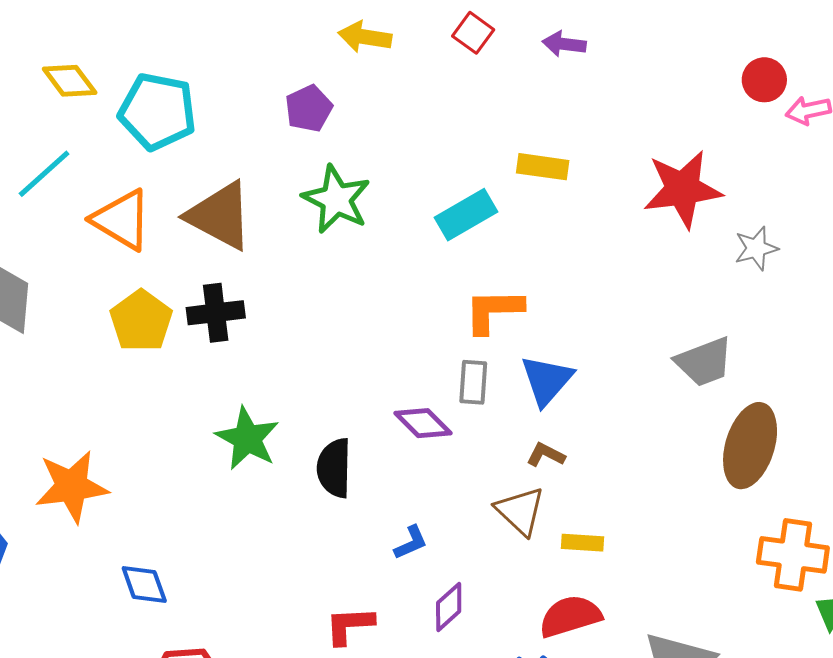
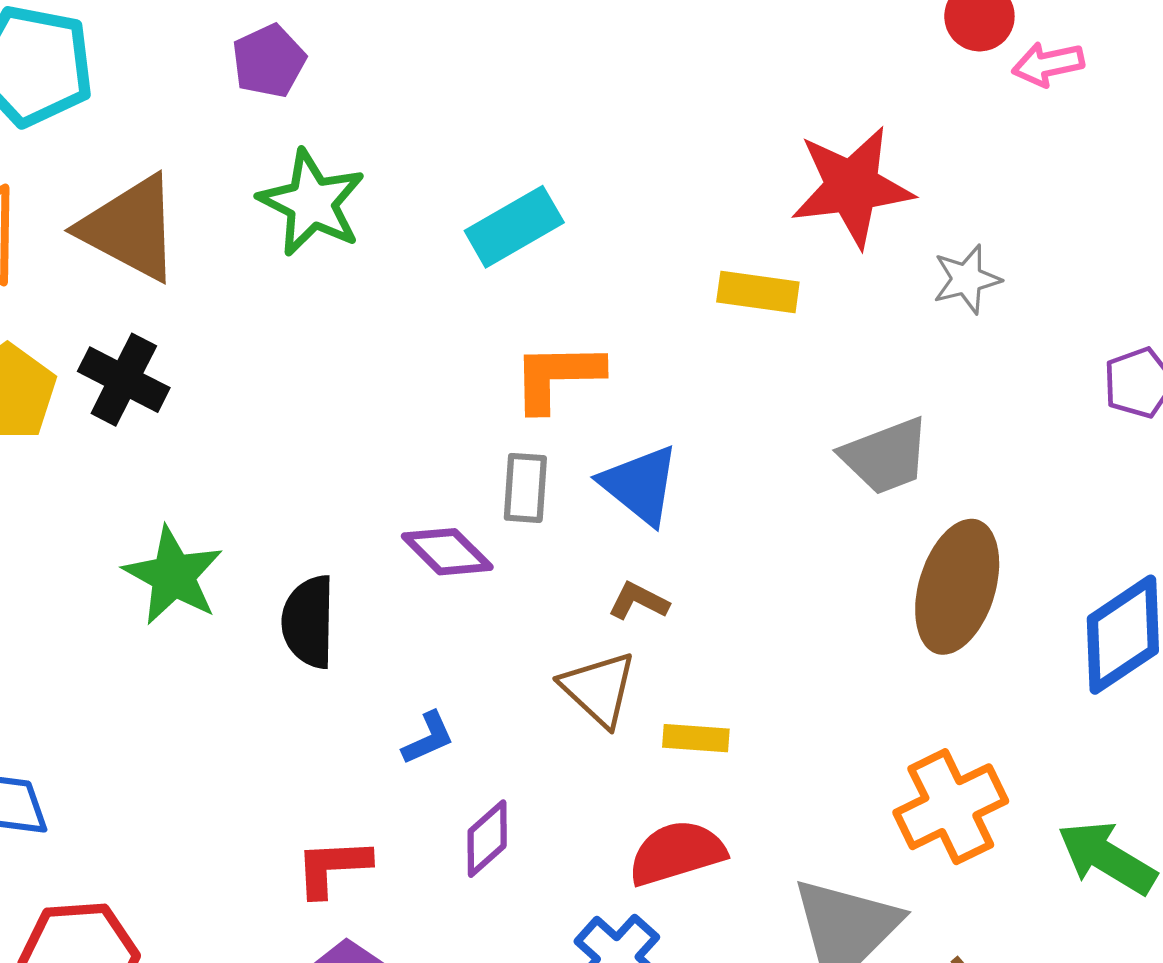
yellow rectangle: (543, 167) -> (758, 292), moved
black cross: (216, 313) -> (124, 380), turned 34
blue triangle: (547, 380) -> (640, 485), turned -32
orange cross: (793, 555) -> (951, 807), moved, turned -34

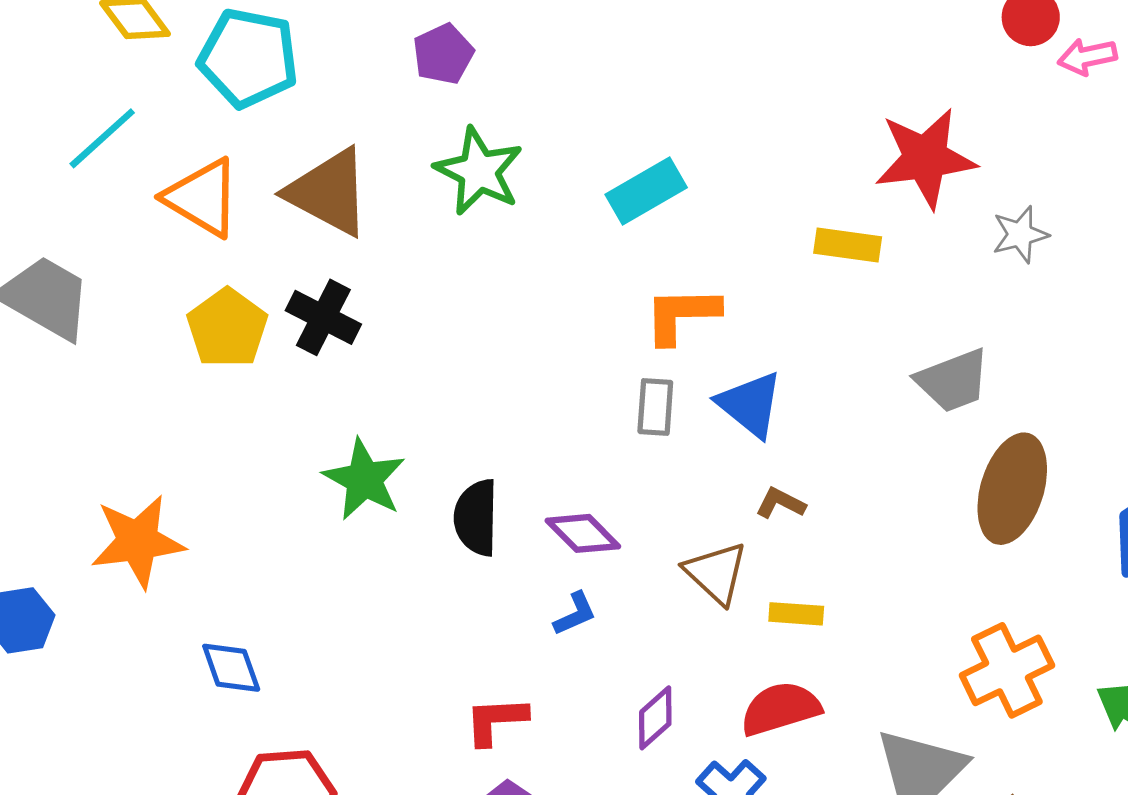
purple diamond: (447, 552) -> (583, 533), moved
brown L-shape: (638, 601) -> (780, 503), moved
purple diamond: (487, 839) -> (655, 718), moved

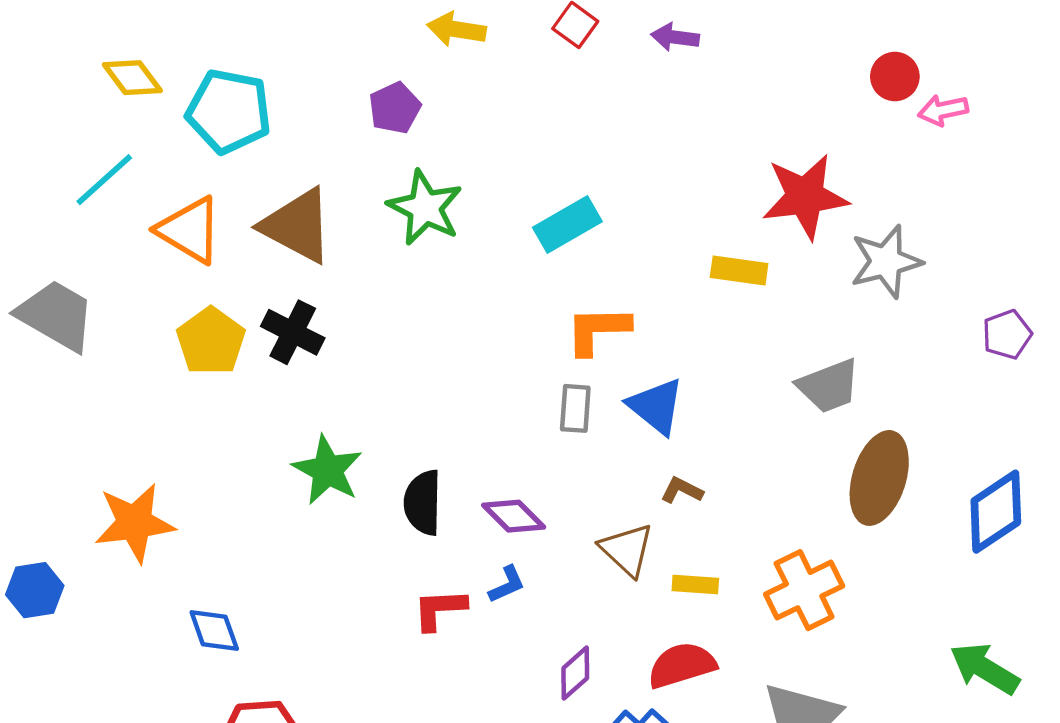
gray star: (1020, 234) -> (886, 262), size x1.5
orange cross: (1007, 670) -> (804, 590), moved
red L-shape: (496, 720) -> (440, 609), moved

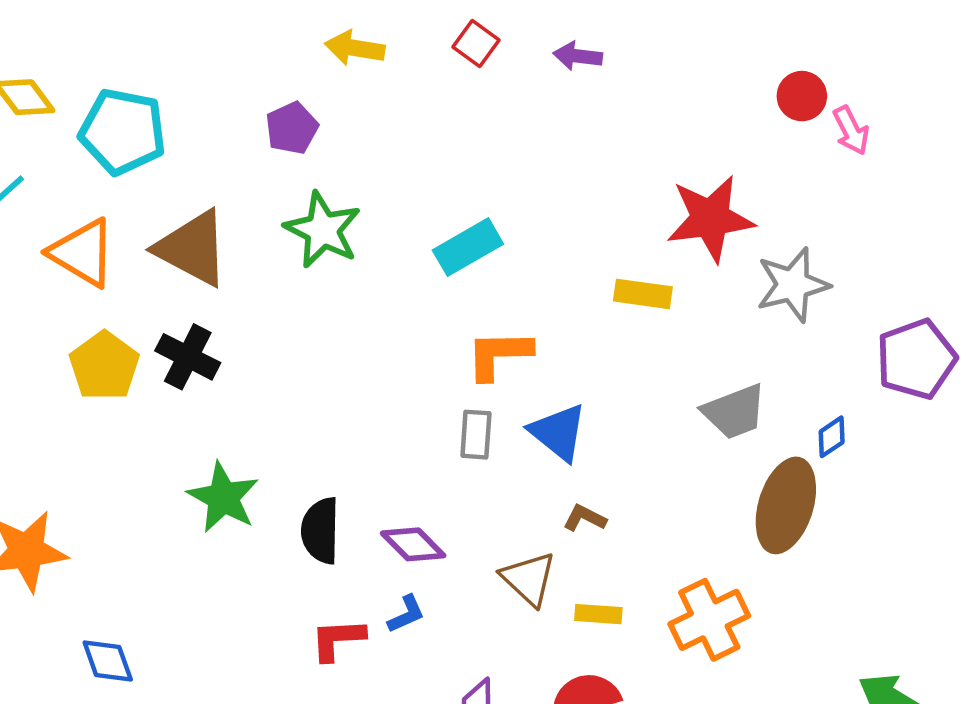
pink arrow: (943, 110) -> (851, 130), turned -105
purple pentagon: (1007, 334) -> (916, 359), size x1.6
blue diamond: (996, 512) -> (832, 437), moved, size x0.5

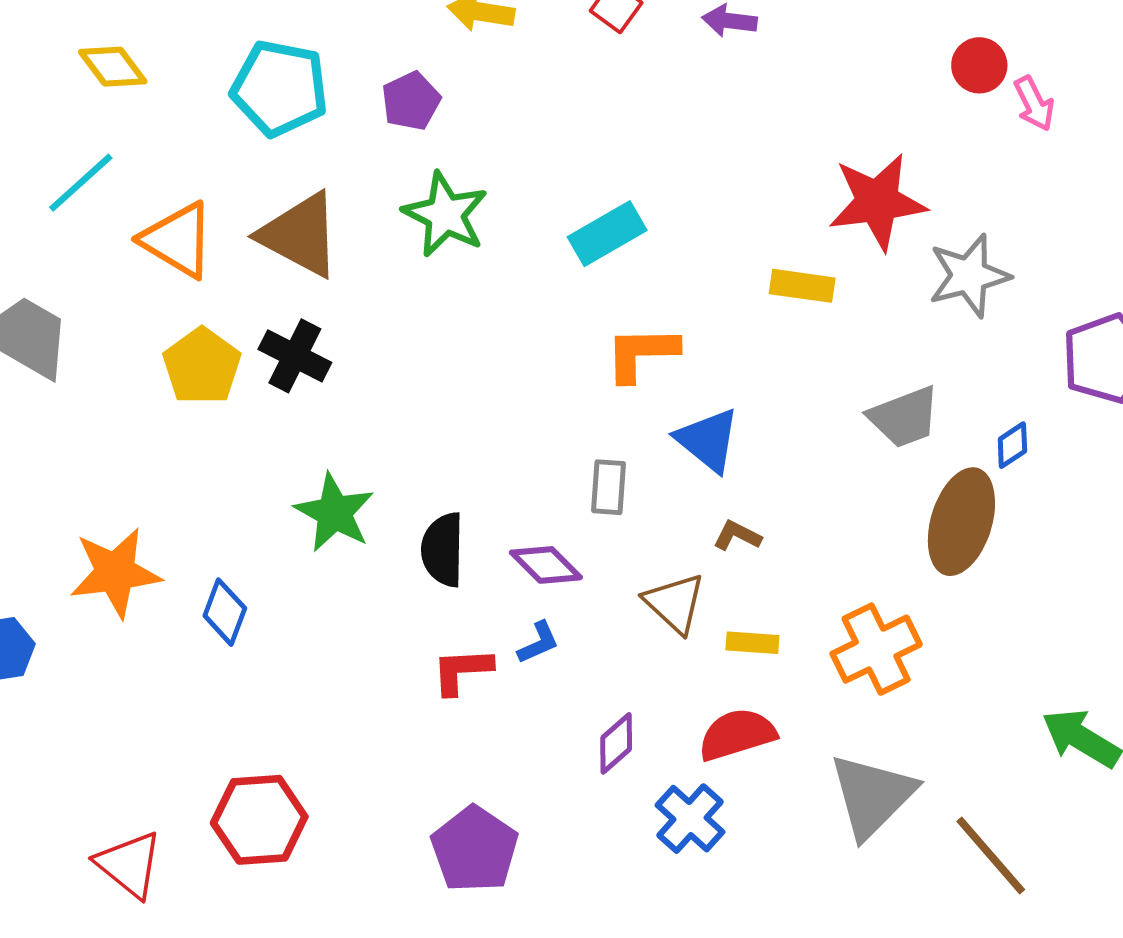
cyan pentagon: (123, 132) -> (280, 88), moved
gray rectangle: (476, 435) -> (608, 487), moved
blue diamond: (108, 661) -> (225, 612), moved, turned 40

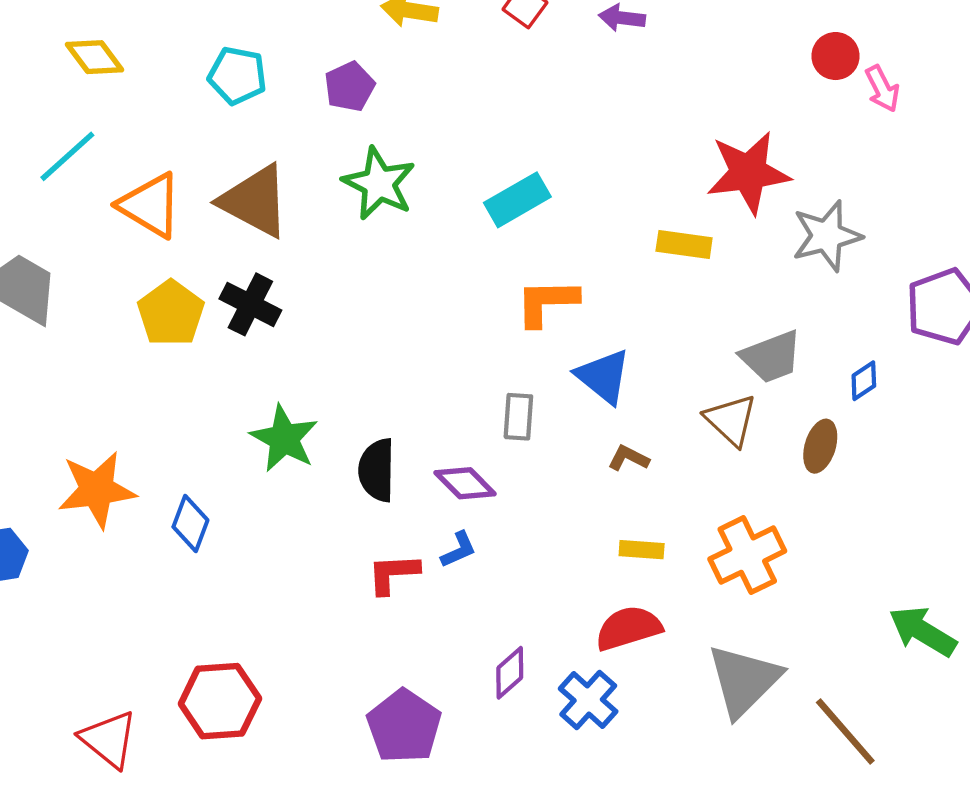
cyan pentagon: (280, 88) -> (237, 76), size x0.7
brown ellipse: (961, 522) -> (820, 446), size x0.6
brown triangle: (675, 603) -> (731, 420), moved
purple diamond: (616, 743) -> (510, 673), moved

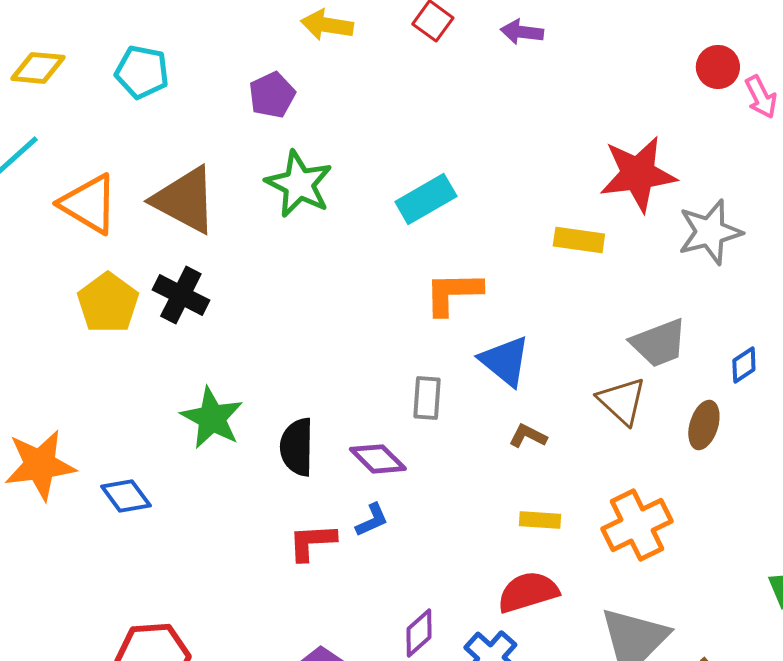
yellow diamond: (95, 57) -> (38, 68), turned -48
cyan pentagon: (237, 76) -> (142, 72), moved
blue diamond: (190, 523) -> (126, 496), turned -57

